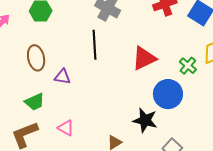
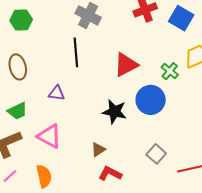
purple triangle: (62, 77) -> (57, 93), moved
black star: (145, 120) -> (114, 112), moved
pink triangle: (66, 128) -> (49, 136), size x1.5

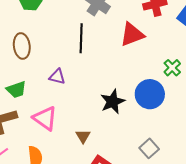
red triangle: (126, 65) -> (132, 34), moved
black star: (114, 112) -> (113, 102), turned 30
brown triangle: (98, 150) -> (83, 136), moved, turned -35

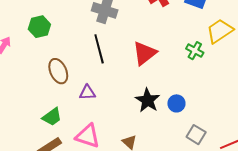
red triangle: (132, 34) -> (144, 53), moved
brown ellipse: (22, 46) -> (58, 71), moved
blue circle: (150, 94) -> (176, 103), moved, size x0.6

